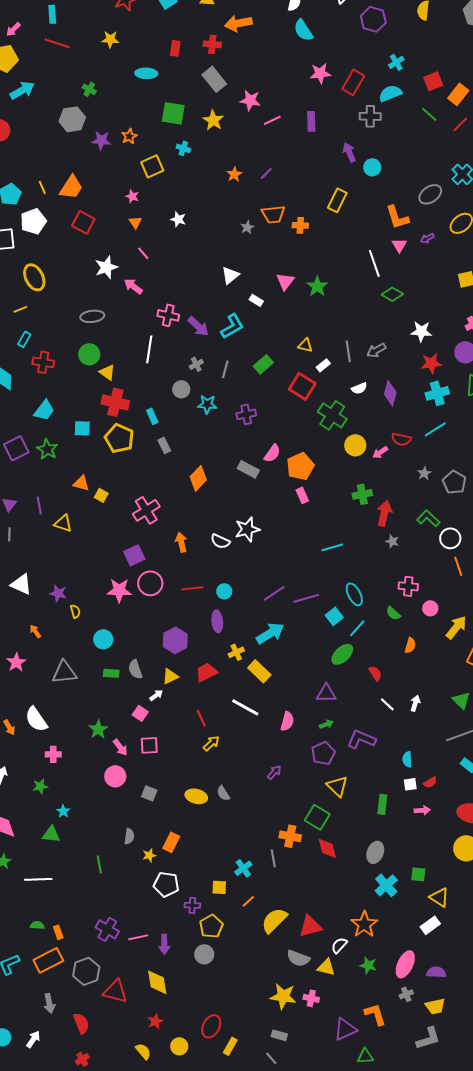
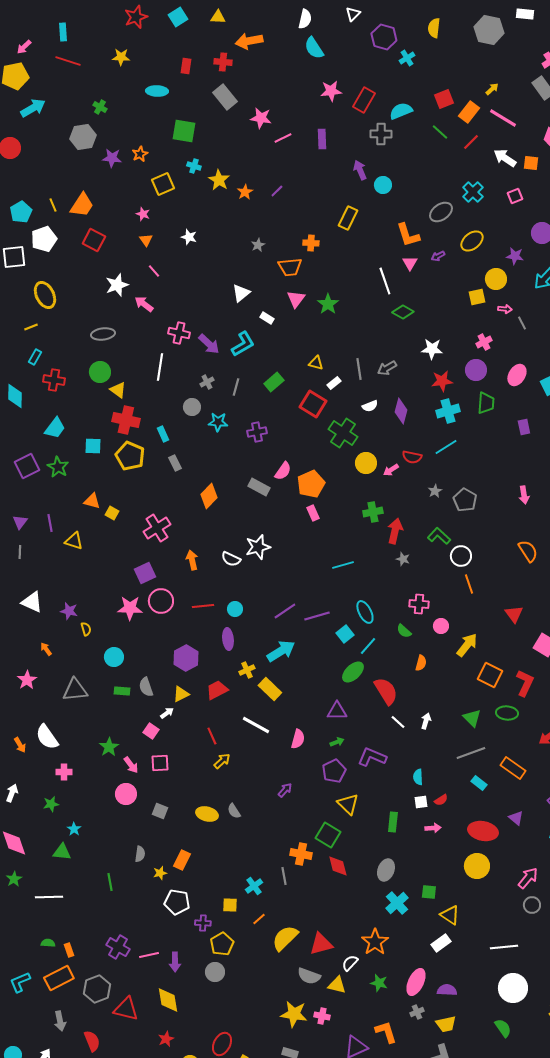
cyan cross: (396, 62) -> (407, 58), moved
yellow star: (213, 120) -> (219, 180), moved
orange trapezoid: (273, 214) -> (290, 267), moved
red semicircle: (375, 673) -> (386, 691), size x1.8

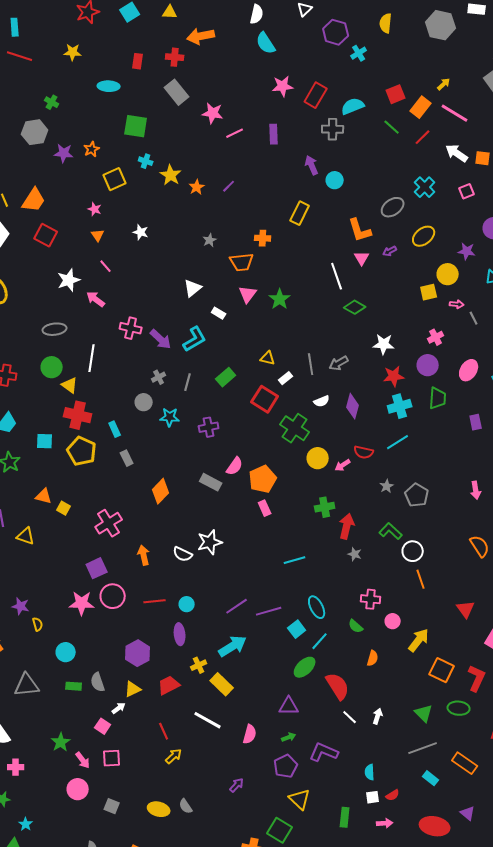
white line: (160, 367) -> (92, 358), moved

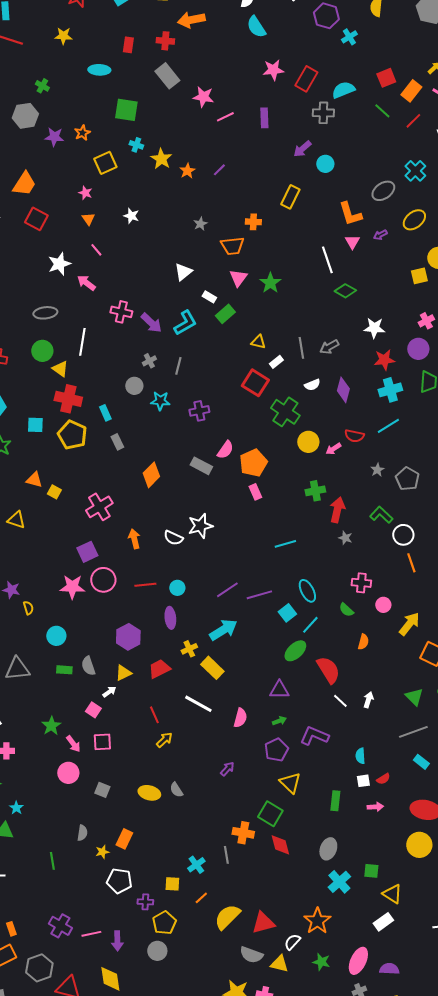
purple arrow: (312, 165) -> (302, 149), turned -108
green rectangle: (226, 377) -> (225, 314), moved

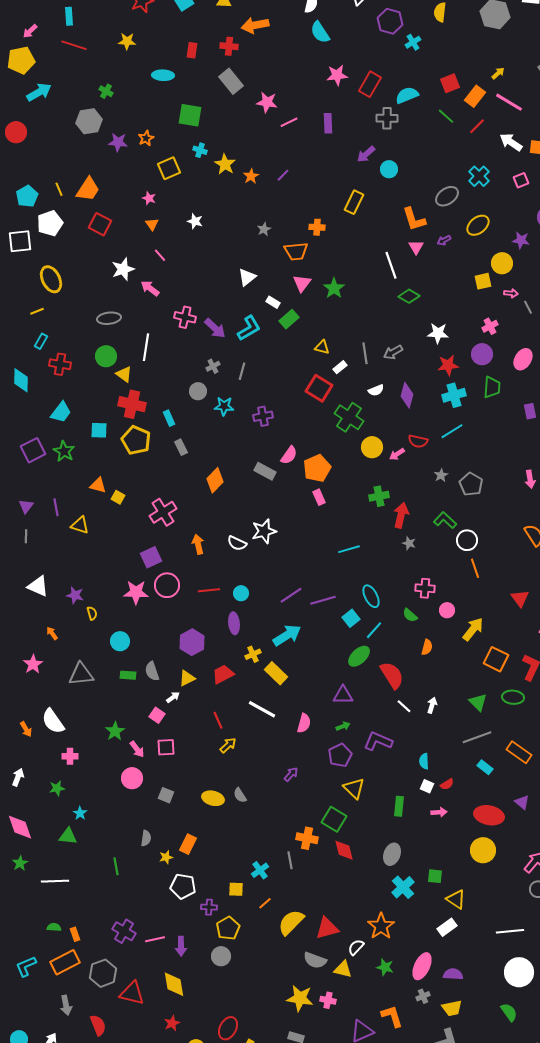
white square: (363, 781) -> (427, 786), turned 32

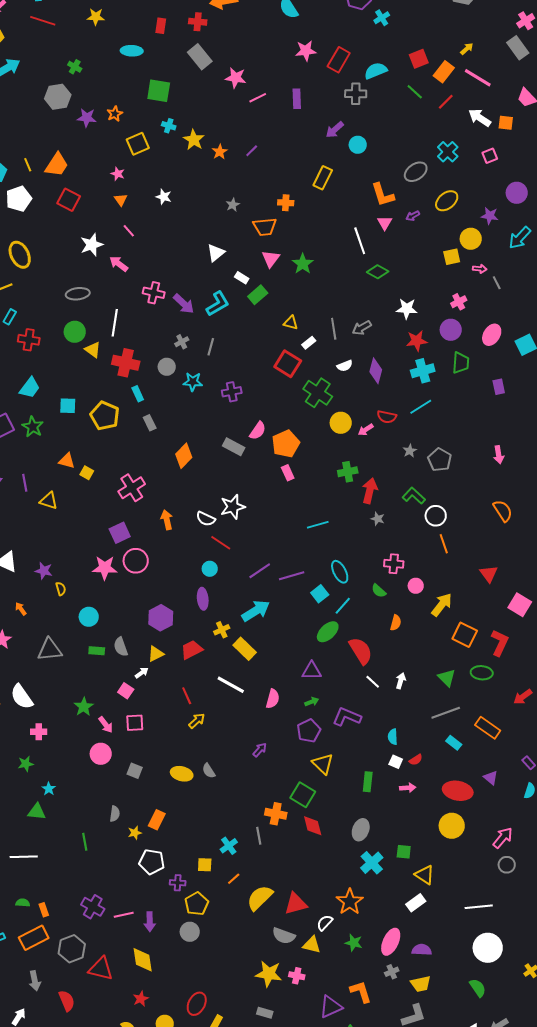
red cross: (132, 404) -> (126, 363), moved
red line: (209, 590) -> (221, 543), moved, turned 40

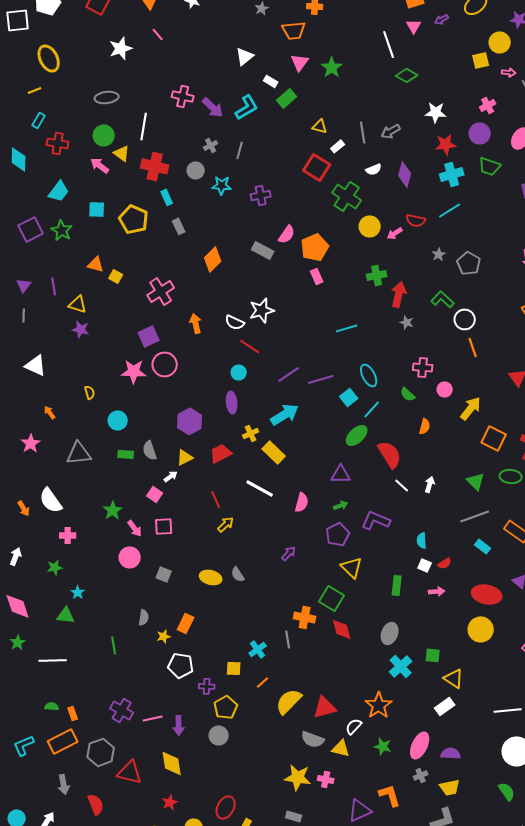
pink arrow: (119, 264) -> (100, 165), moved
green trapezoid: (461, 363) -> (490, 166), turned 105
purple star: (44, 571) -> (81, 329), moved

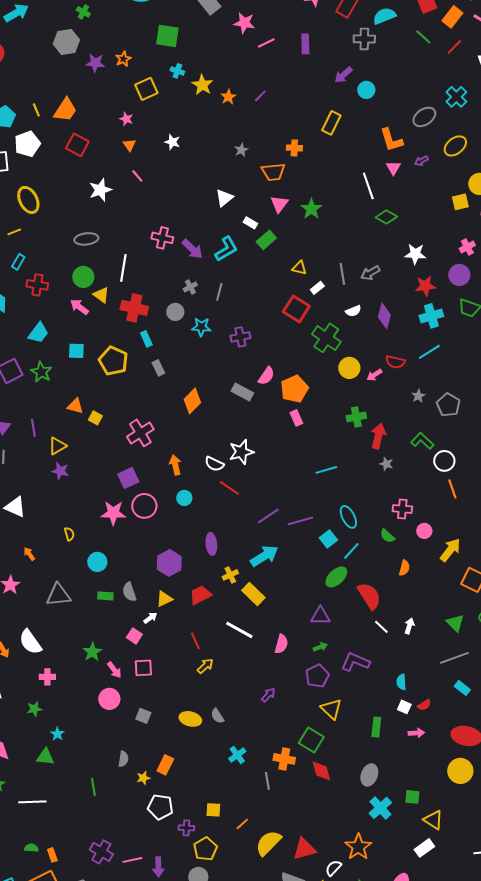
yellow triangle: (78, 304) -> (57, 446), turned -48
cyan circle: (239, 372) -> (184, 498), moved
cyan cross: (258, 649) -> (237, 755), moved

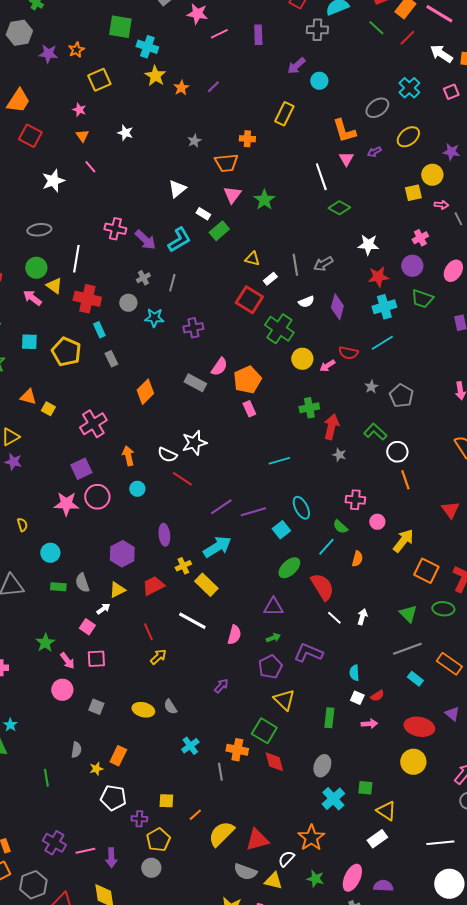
cyan cross: (177, 71) -> (147, 47), moved, size x1.5
cyan line: (351, 551) -> (326, 547), moved

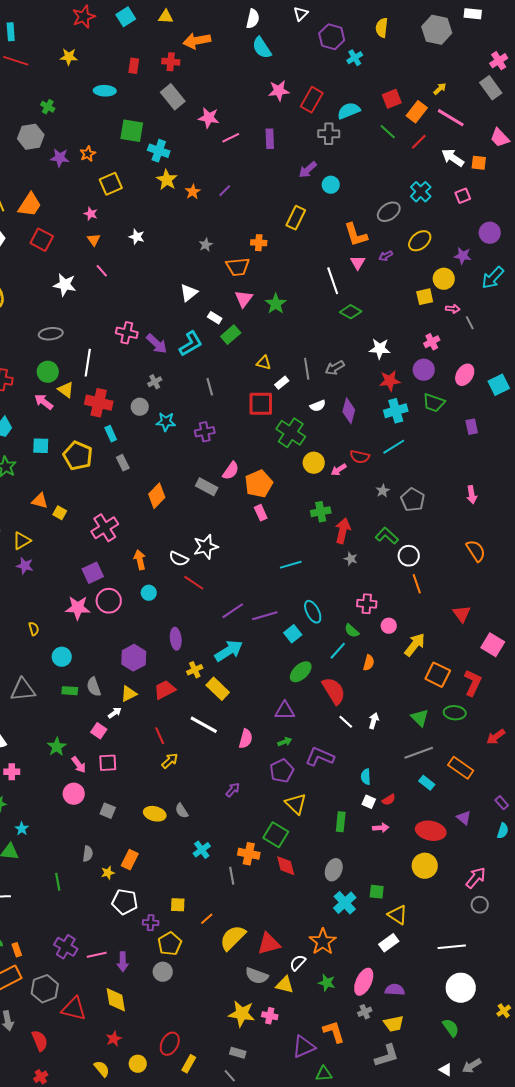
white star: (53, 181) -> (65, 285), turned 30
gray line: (172, 283) -> (210, 387), moved, turned -30
red square: (249, 300) -> (261, 404), turned -32

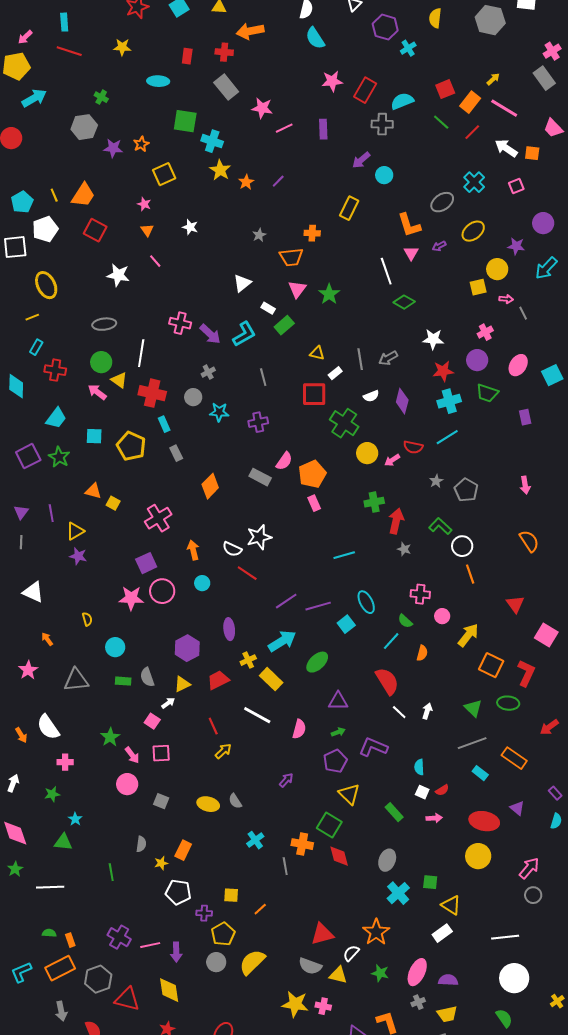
green ellipse: (301, 672) -> (317, 662), moved
green rectangle: (341, 822) -> (394, 812), turned -48
yellow semicircle: (233, 938) -> (252, 962), moved

